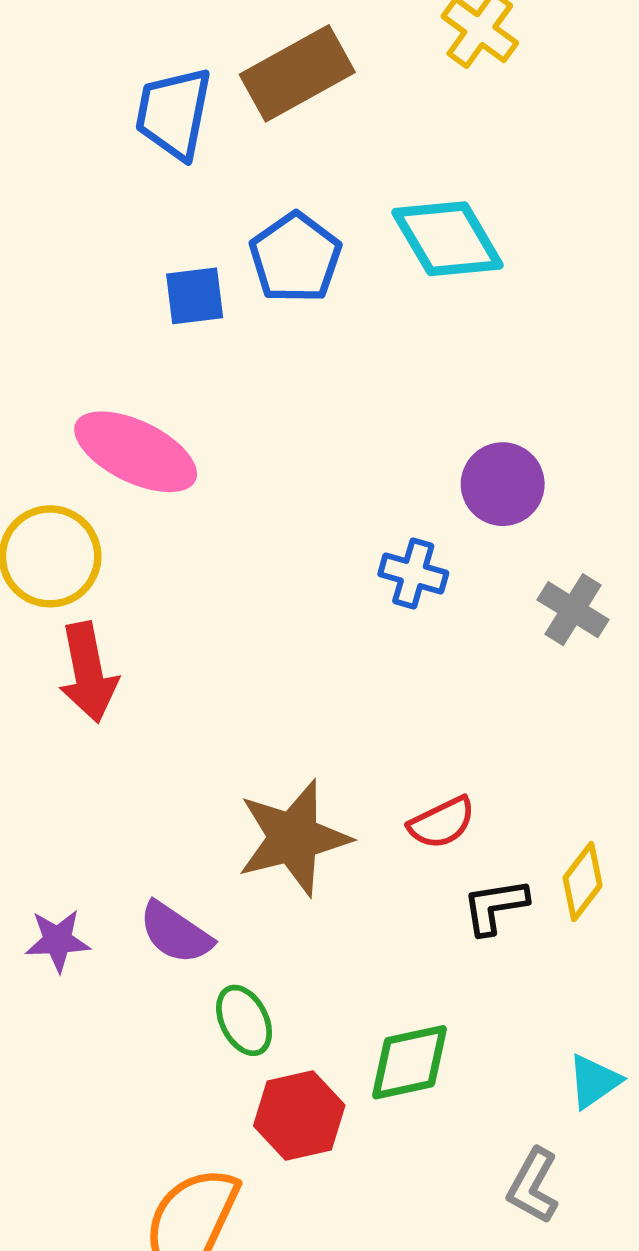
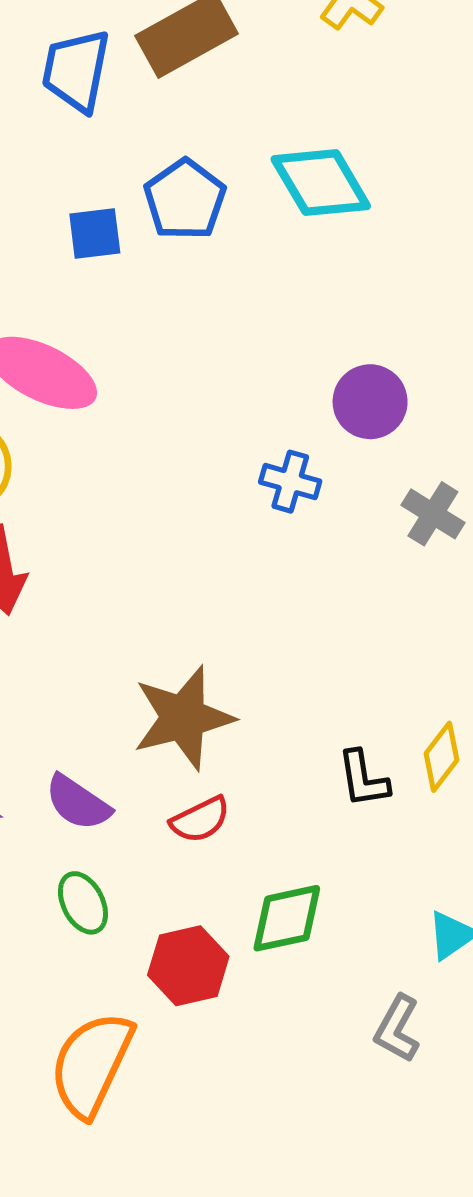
red semicircle: (442, 823) -> (200, 820), moved
black L-shape: (495, 906) -> (363, 779), turned -90
green ellipse: (244, 1020) -> (83, 903), moved

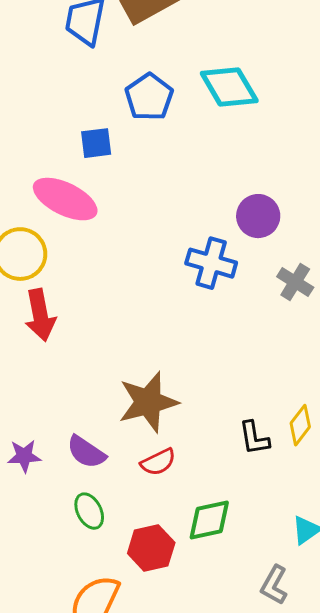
blue square: (95, 234) -> (96, 143), moved
blue cross: (290, 482) -> (211, 263), size x1.4

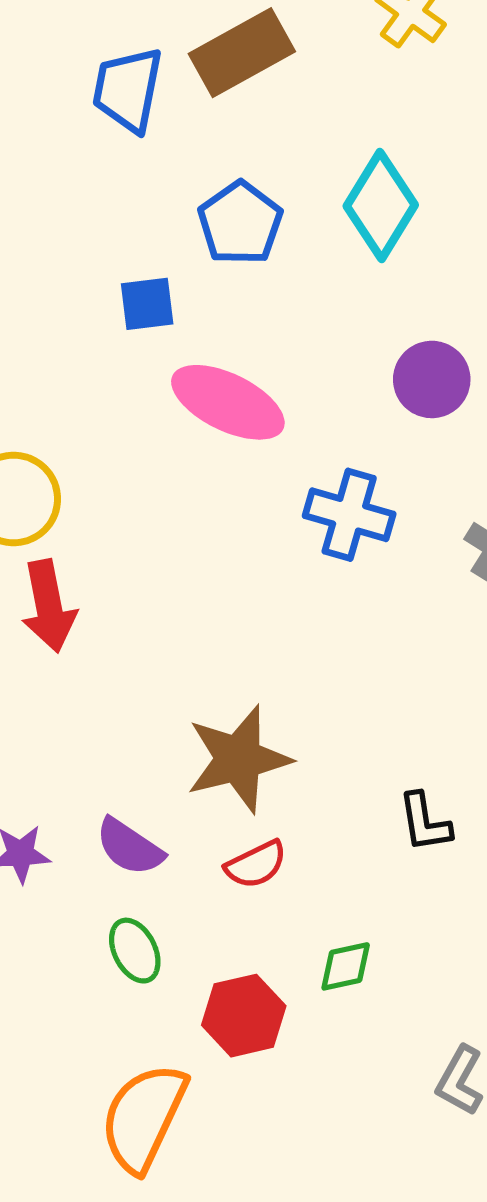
cyan diamond: (229, 87) -> (381, 206), turned 62
pink ellipse: (65, 199) -> (228, 402), moved
purple circle: (258, 216) -> (432, 379), moved
green diamond: (209, 520) -> (346, 966), size x0.7

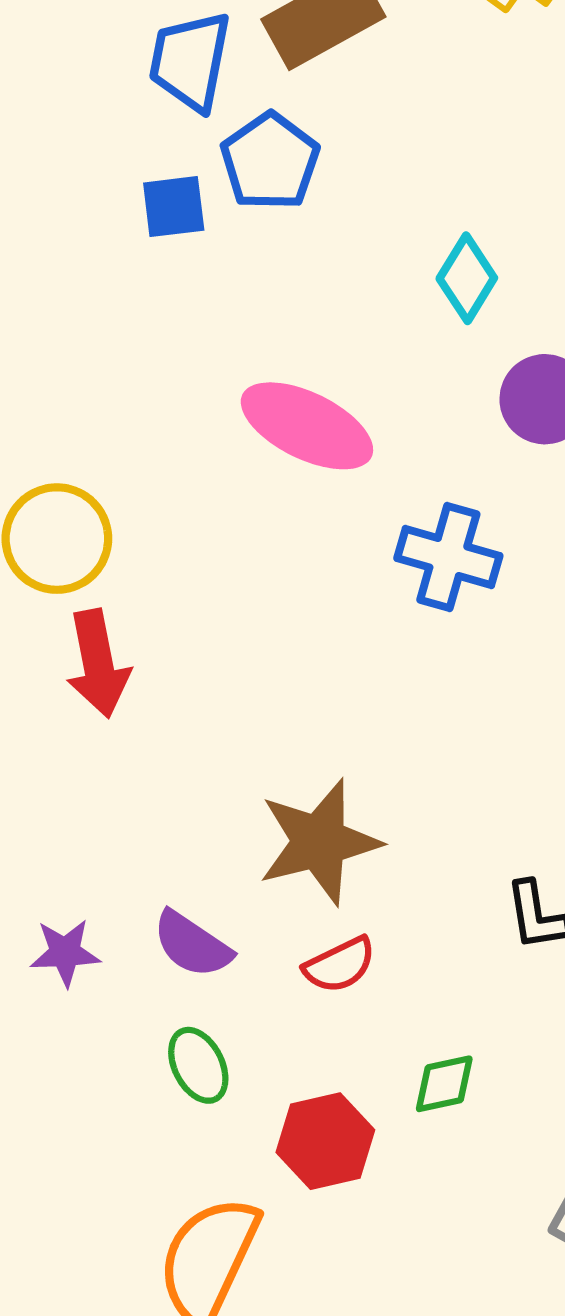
cyan diamond: (381, 206) -> (467, 278), moved, size x0.7
blue pentagon: (240, 223) -> (270, 161), moved
blue square: (147, 304) -> (174, 207), moved

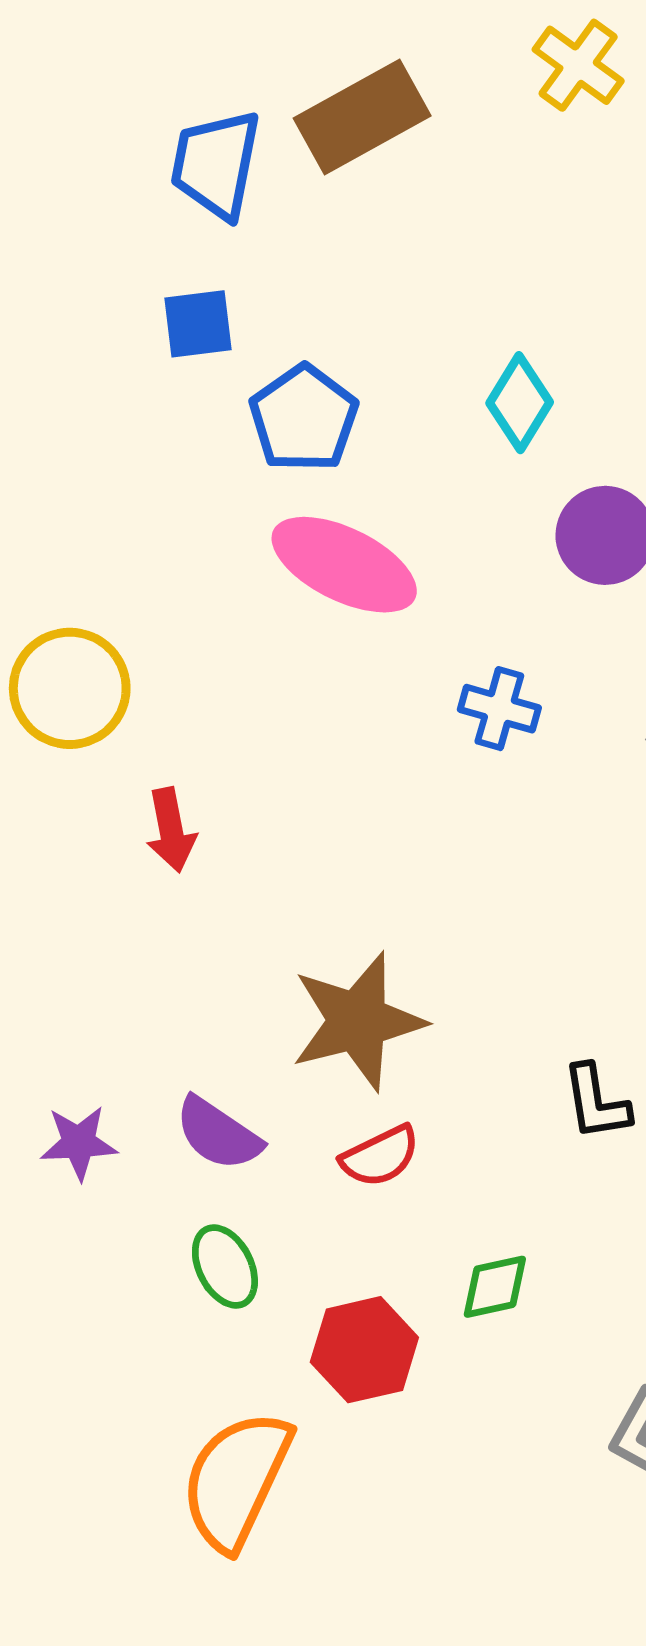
blue pentagon: (270, 161) -> (304, 418), moved
blue cross: (448, 557) -> (499, 709), size x0.7
red arrow: (98, 664) -> (171, 830), moved, size x0.7

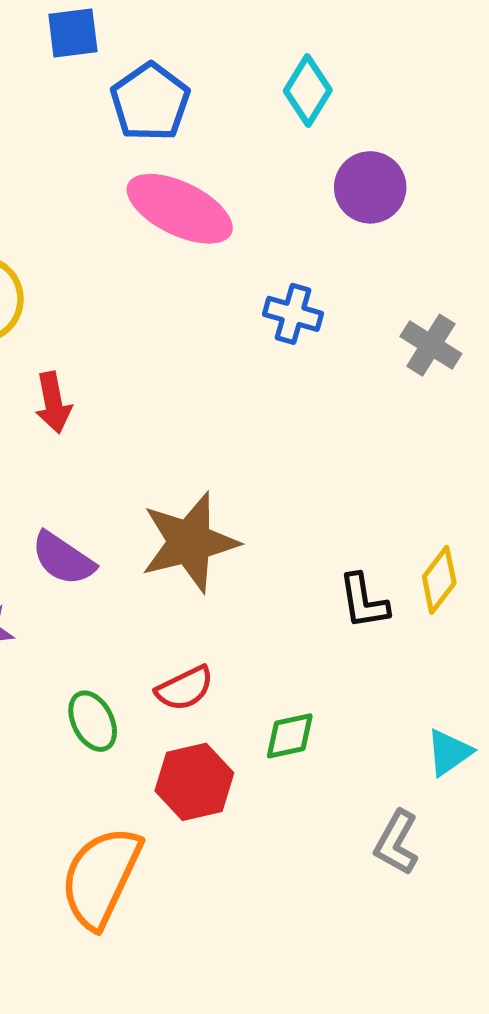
purple semicircle: (218, 1134) -> (63, 559), moved
red semicircle: (380, 1156) -> (185, 688), moved

